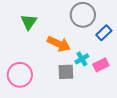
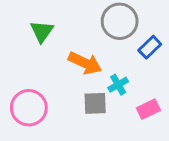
pink rectangle: (101, 65) -> (148, 109), moved

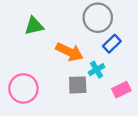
green triangle: (42, 31) -> (34, 26), turned 42
blue rectangle: (150, 47) -> (112, 44), moved

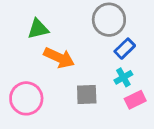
orange arrow: (69, 52) -> (59, 58), moved
cyan cross: (97, 70) -> (123, 77), moved

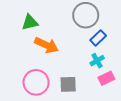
gray square: (87, 94) -> (68, 84), moved
pink circle: (26, 98) -> (36, 82), moved

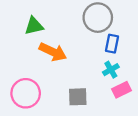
blue rectangle: (98, 38) -> (112, 44), turned -35
pink circle: (36, 82) -> (26, 93), moved

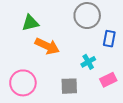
blue rectangle: (112, 44) -> (109, 39), moved
cyan cross: (111, 70) -> (88, 62), moved

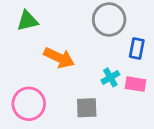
green triangle: (30, 23) -> (27, 21), moved
pink rectangle: (108, 80) -> (135, 84), moved, turned 35

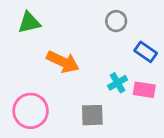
gray circle: (109, 19) -> (116, 21), size x0.6
blue rectangle: (137, 48) -> (146, 52), turned -66

